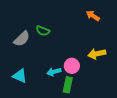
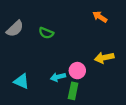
gray semicircle: (22, 39) -> (15, 29), moved

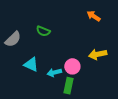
gray semicircle: (15, 29) -> (13, 39), moved
cyan triangle: (21, 81) -> (31, 64), moved

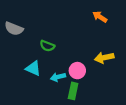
green semicircle: (43, 31) -> (47, 46), moved
gray semicircle: (13, 39) -> (14, 29), moved, turned 66

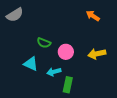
gray semicircle: (14, 29) -> (15, 15), moved, turned -54
pink circle: (77, 71) -> (66, 52), moved

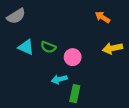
yellow arrow: (97, 54) -> (112, 48), moved
cyan triangle: (31, 64) -> (26, 47), moved

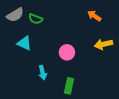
green semicircle: (48, 47) -> (35, 19), moved
cyan arrow: (59, 79) -> (43, 73), moved, turned -88

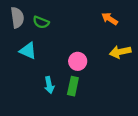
gray semicircle: (15, 15) -> (17, 18), turned -66
green rectangle: (69, 86) -> (73, 86), moved

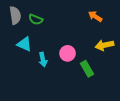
cyan arrow: (49, 85) -> (43, 60), moved
green rectangle: (73, 86) -> (87, 69), moved, turned -42

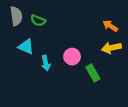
orange arrow: (95, 16) -> (110, 26), moved

